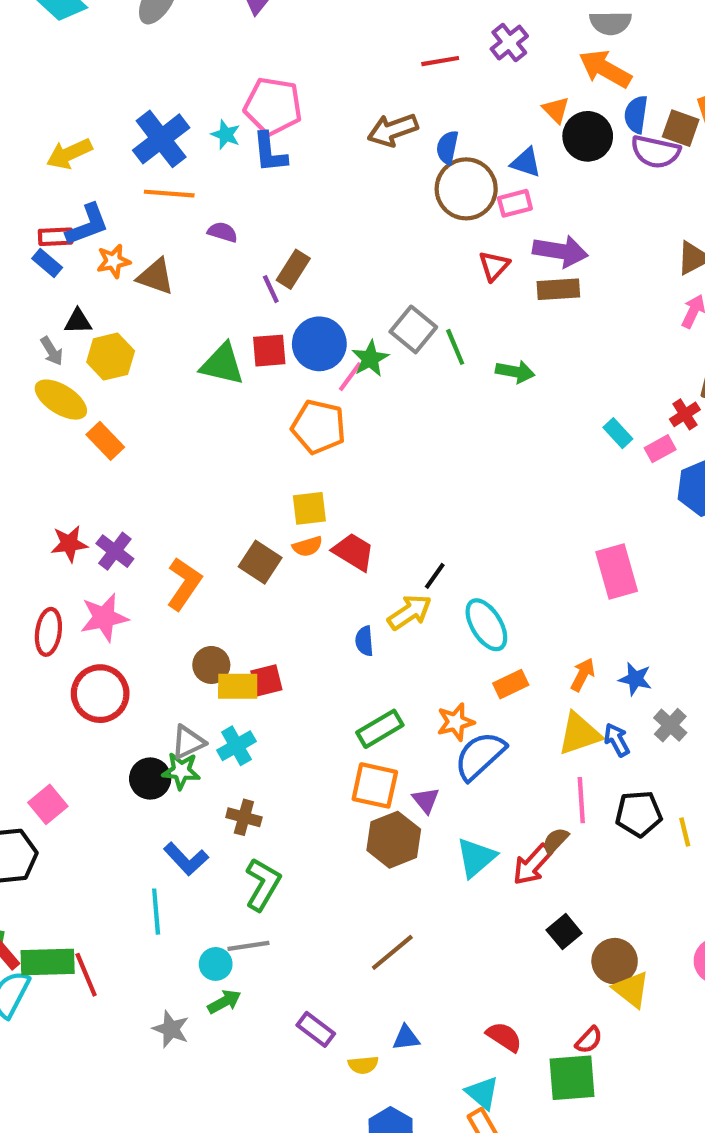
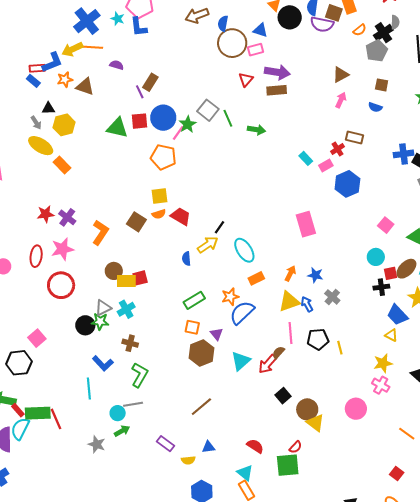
yellow arrow: (69, 154) -> (72, 49), moved
orange square: (375, 785) -> (192, 327), size x0.7

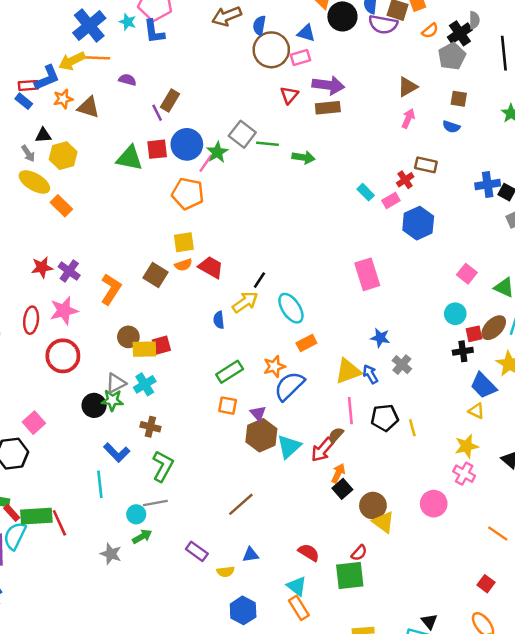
green line: (228, 118) -> (268, 144), turned -60
orange arrow: (290, 273) -> (338, 473), moved
brown hexagon: (201, 353) -> (261, 435), moved

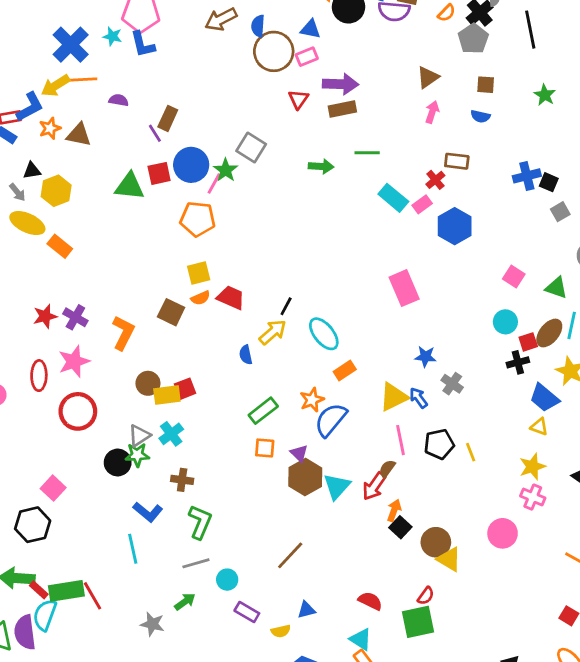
green line: (268, 144) -> (367, 153), moved
cyan rectangle: (366, 192) -> (393, 198), size x1.5
cyan circle: (136, 514) -> (227, 580), moved

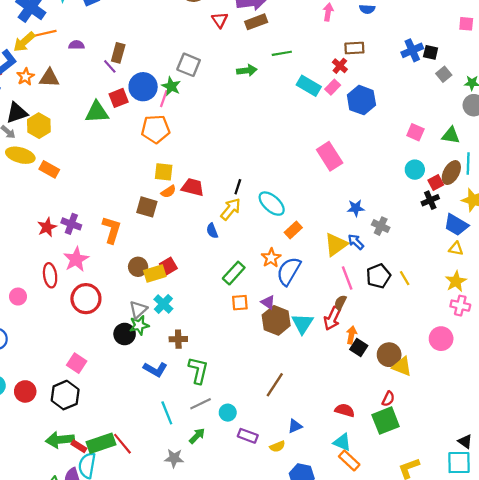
black triangle: (32, 171) -> (17, 113), size x1.5
yellow square: (199, 273) -> (164, 172), turned 30
cyan line: (133, 549) -> (167, 413), moved

